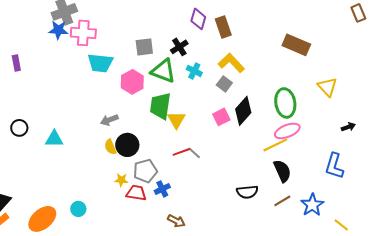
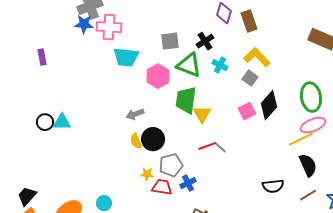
cyan triangle: (54, 139) -> (62, 122), moved

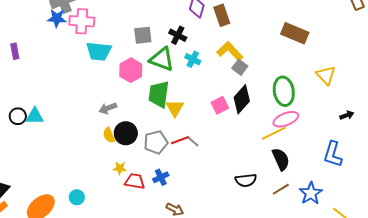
black cross: (205, 41) -> (178, 35), turned -30
gray square: (250, 78) -> (240, 67), moved
gray pentagon: (171, 165) -> (156, 142), moved

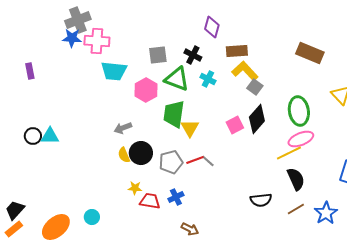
brown rectangle: (222, 15) -> (237, 51), moved, turned -75

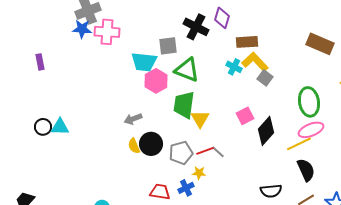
black cross: (193, 55) -> (196, 27), moved, size x1.4
cyan trapezoid: (114, 71) -> (144, 62), moved
cyan cross: (208, 79) -> (234, 67), moved
black diamond: (257, 119) -> (266, 131), moved
yellow star: (135, 188) -> (199, 173), moved

